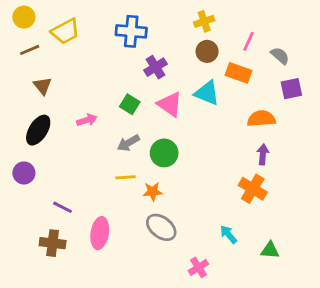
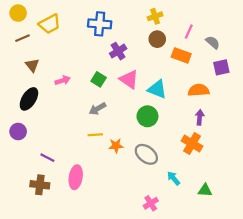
cyan triangle: (207, 93) -> (157, 89), moved
pink arrow: (87, 120) -> (63, 80), moved
green circle: (164, 153) -> (147, 116), moved
gray ellipse: (161, 227) -> (146, 154), moved

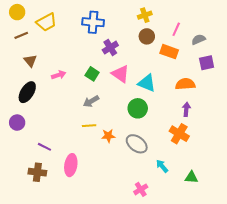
gray semicircle: (213, 42) -> (198, 39), turned -64

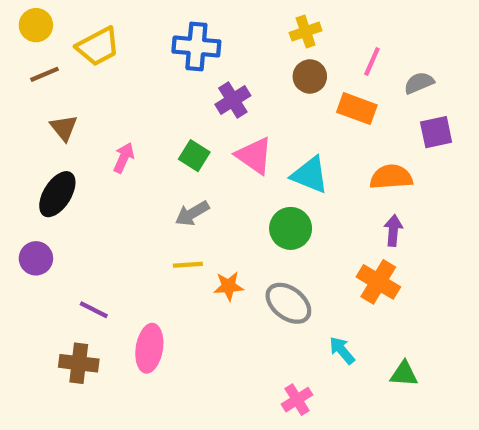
pink arrow: (59, 75) -> (124, 158), turned -48

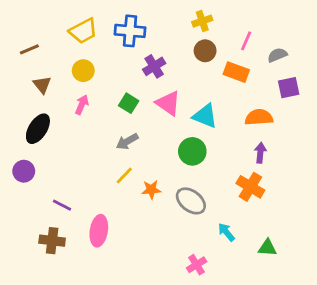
yellow circle: (36, 25) -> (83, 71), moved
yellow trapezoid: (98, 47) -> (83, 31), moved
yellow line: (188, 265) -> (124, 175), turned -42

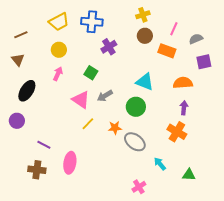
brown triangle: (42, 85) -> (18, 60), moved
pink triangle: (168, 103) -> (81, 100), moved
gray arrow: (127, 141) -> (105, 96), moved
orange star: (151, 190) -> (115, 128), moved

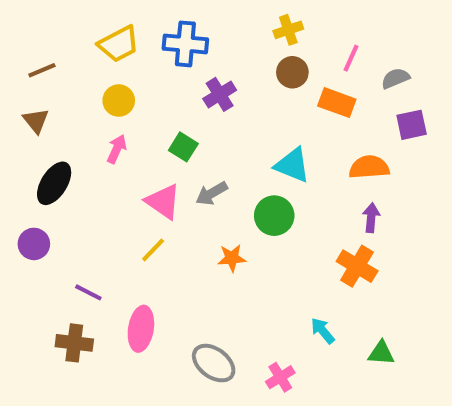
yellow line: (88, 124) -> (153, 250), moved
gray ellipse: (135, 142) -> (214, 363), moved

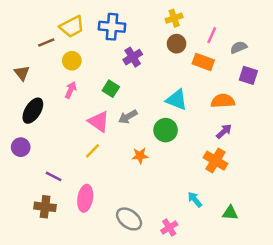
brown line: (42, 70) -> (46, 42), moved
purple square: (412, 125) -> (248, 75), turned 30
purple arrow: (371, 218) -> (224, 131), turned 42

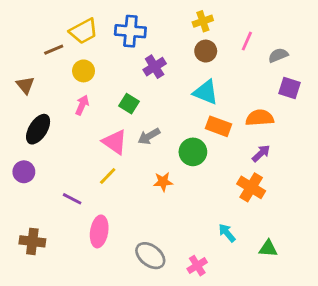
orange rectangle: (203, 62) -> (218, 126), moved
cyan triangle: (177, 100) -> (206, 92), moved
purple line: (54, 176) -> (72, 199), moved
brown cross: (45, 207) -> (32, 241), moved

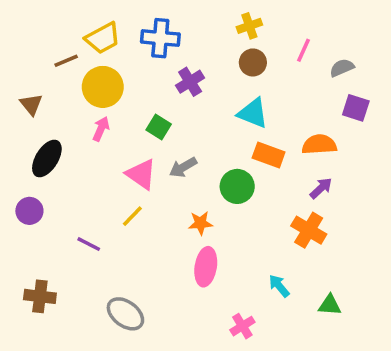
yellow circle: (84, 71) -> (103, 87), size x1.5
pink ellipse: (99, 231) -> (206, 267), moved
gray ellipse: (150, 256) -> (125, 314), moved

